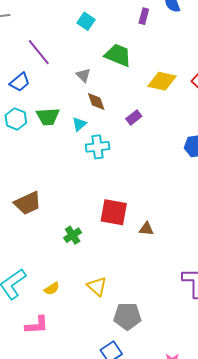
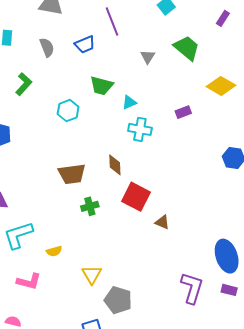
brown diamond: (96, 102) -> (115, 165), moved
cyan hexagon: (16, 119) -> (68, 111), moved
brown trapezoid: (28, 203) -> (72, 174), moved
yellow triangle: (97, 286) -> (92, 275), moved

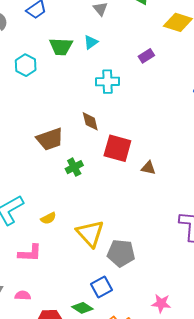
cyan triangle: (129, 102) -> (91, 42), moved
cyan hexagon: (68, 111) -> (26, 65), moved
yellow triangle: (92, 275) -> (90, 233), size x1.4

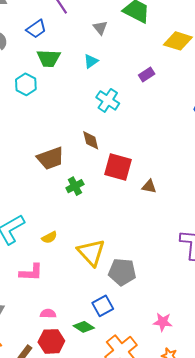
green trapezoid: (61, 47) -> (49, 58), moved
cyan cross: (107, 82) -> (108, 100), turned 35
pink semicircle: (23, 295) -> (48, 314), moved

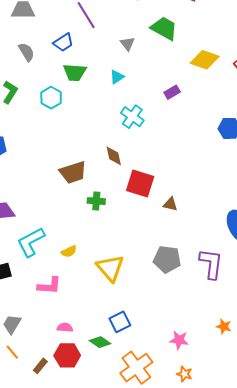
green cross: (75, 186) -> (96, 201), turned 30
gray pentagon: (122, 272) -> (167, 259), moved

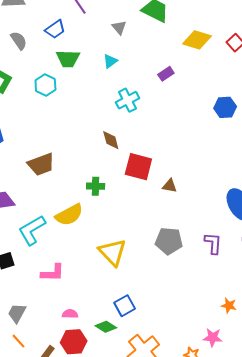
cyan cross: (132, 117) -> (127, 100), turned 30
brown trapezoid: (73, 172) -> (41, 164), moved
yellow semicircle: (69, 251) -> (69, 215), moved, size x1.8
purple L-shape: (211, 264) -> (213, 243), size x0.7
pink star: (179, 340) -> (213, 338), moved

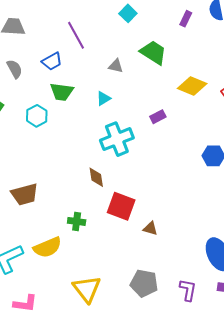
gray triangle: (119, 28) -> (116, 66), turned -42
cyan cross: (127, 100) -> (117, 139), size x1.4

